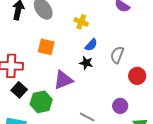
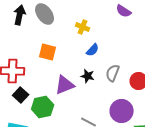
gray semicircle: (117, 55) -> (113, 73), moved
black star: (86, 63) -> (88, 76), moved
purple circle: (120, 106) -> (122, 111), size x1.5

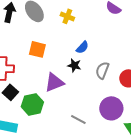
yellow cross: (83, 27) -> (67, 16), moved
black star: (88, 76) -> (74, 65), moved

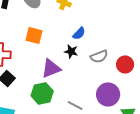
gray semicircle: (102, 70) -> (99, 56), turned -132
green hexagon: (32, 104) -> (42, 93), moved

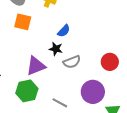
orange square: (34, 35) -> (23, 22), moved
gray semicircle: (99, 56) -> (72, 62), moved

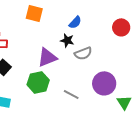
red circle: (110, 62) -> (121, 27), moved

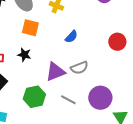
black star: (67, 40) -> (24, 55), moved
purple triangle: (47, 57) -> (55, 72), moved
gray line: (71, 94) -> (68, 100), moved

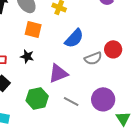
blue semicircle: (71, 37) -> (74, 38), size x1.5
red circle: (117, 42) -> (113, 49), moved
gray semicircle: (79, 68) -> (93, 58), moved

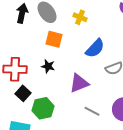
green hexagon: (37, 98) -> (43, 108), moved

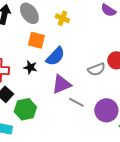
blue semicircle: (95, 48) -> (55, 56), moved
gray line: (92, 111) -> (76, 102), moved

